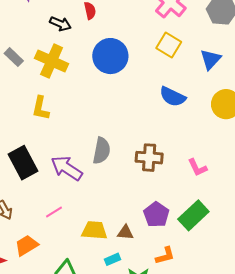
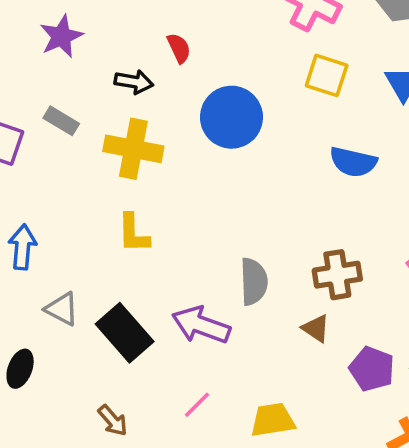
gray rectangle: (14, 57) -> (61, 121), moved
brown triangle: (125, 232) -> (316, 328), moved, turned 42

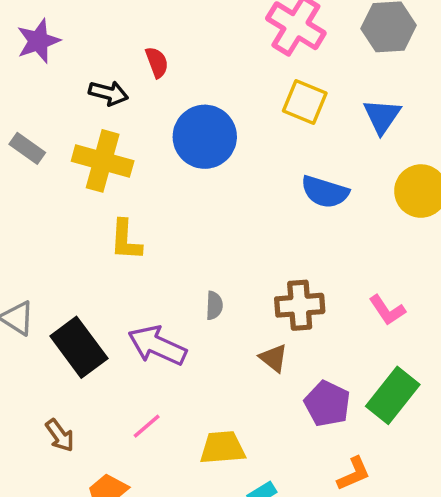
gray rectangle: (61, 121) -> (27, 148), moved
yellow L-shape: (133, 233) -> (126, 240), moved
gray semicircle: (254, 282) -> (214, 306), size x0.6

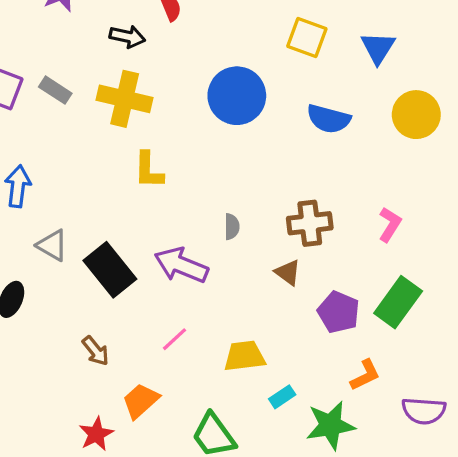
blue circle: (205, 137) -> (237, 96), moved
pink L-shape: (387, 310) -> (390, 225), turned -112

